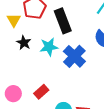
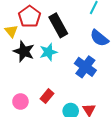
black star: (24, 43) -> (24, 51), size x1.5
blue cross: (74, 56) -> (85, 67), moved

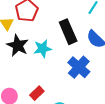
black rectangle: (58, 25) -> (68, 32), moved

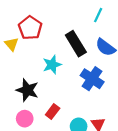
black star: (18, 45) -> (27, 90), moved

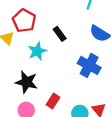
black rectangle: (76, 44) -> (60, 34), moved, size x0.6
cyan star: (52, 65) -> (37, 51), moved

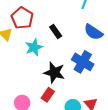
black star: (26, 82) -> (54, 73), moved

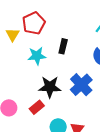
black rectangle: (56, 31) -> (63, 46), turned 32
black star: (54, 73) -> (50, 87), turned -30

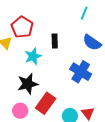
black star: (50, 87) -> (28, 84), moved
red rectangle: (37, 107) -> (46, 103), size x1.5

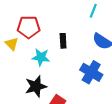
red pentagon: (22, 27) -> (29, 27), turned -30
cyan star: (33, 56) -> (41, 57), turned 30

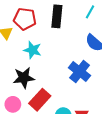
black rectangle: (63, 41) -> (57, 16), moved, size x1.5

